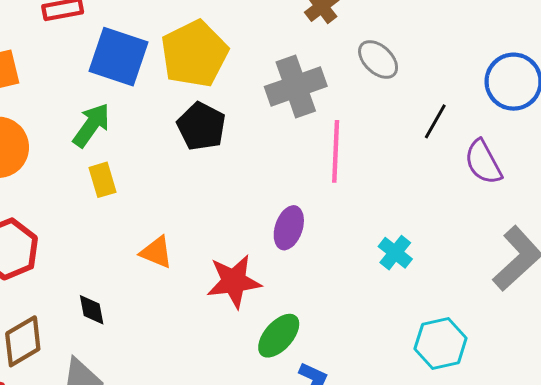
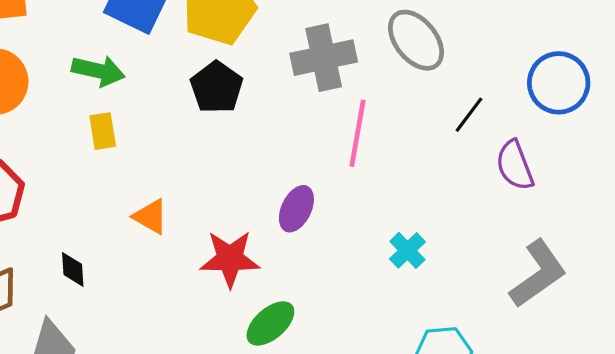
gray ellipse: (378, 59) -> (416, 40), size x1.4
green arrow: (91, 125) -> (98, 71), turned 60

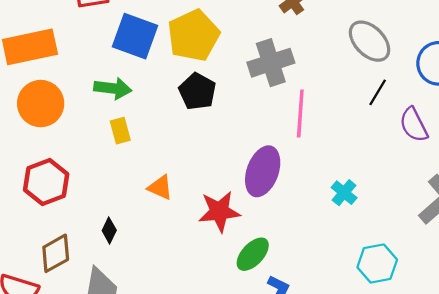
gray ellipse: (416, 40) -> (370, 41), moved
purple ellipse: (296, 209) -> (263, 171), size x1.5
black diamond: (73, 269) -> (109, 230), turned 35

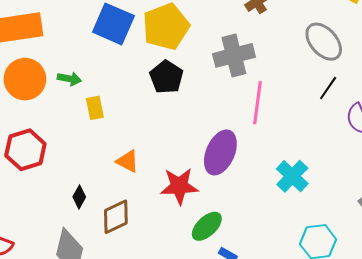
green arrow: (113, 88) -> (69, 79), moved, size x0.7
cyan cross: (344, 193) -> (292, 176), size x1.4
brown diamond: (56, 253) -> (116, 217), moved

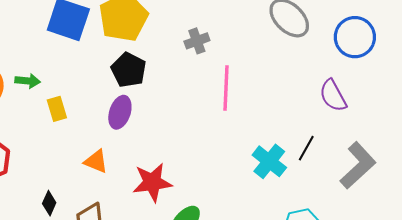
gray cross: (234, 55) -> (197, 41), size x0.6
black line: (328, 88) -> (306, 148), moved
purple ellipse: (220, 152) -> (120, 112), moved, size x0.7

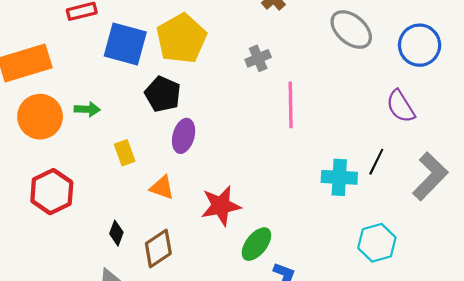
black pentagon: (129, 70) -> (163, 94), moved
yellow rectangle: (57, 109) -> (125, 153), moved
cyan cross: (269, 161) -> (339, 177), turned -32

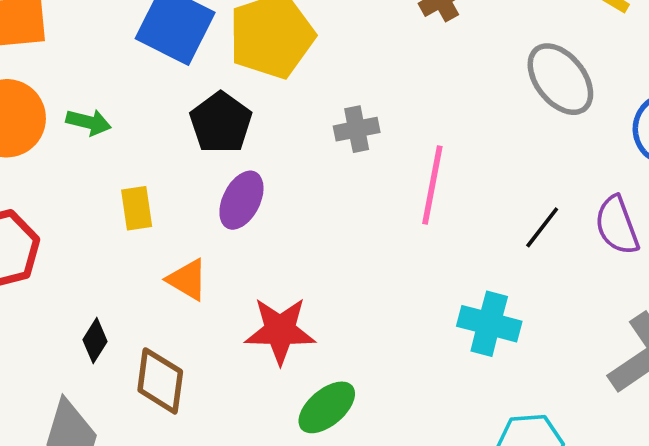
gray cross: (258, 58) -> (357, 129), moved
black line: (376, 162) -> (542, 227), moved
brown diamond: (158, 248) -> (160, 381), turned -60

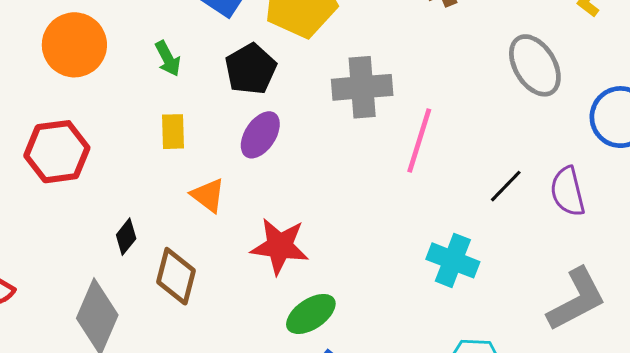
green arrow: (89, 122) -> (168, 59), moved, turned 42
gray cross: (357, 129) -> (362, 87), size x1.6

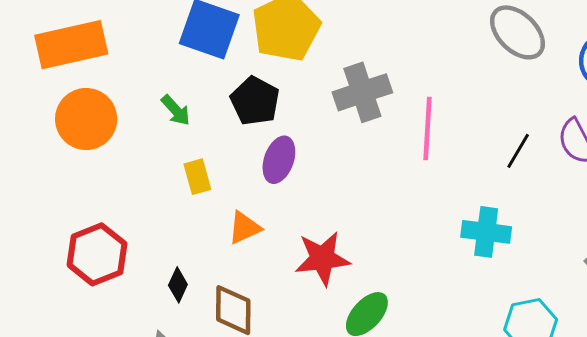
red hexagon: (57, 152) -> (97, 254), moved
orange triangle: (208, 195) -> (244, 228), turned -48

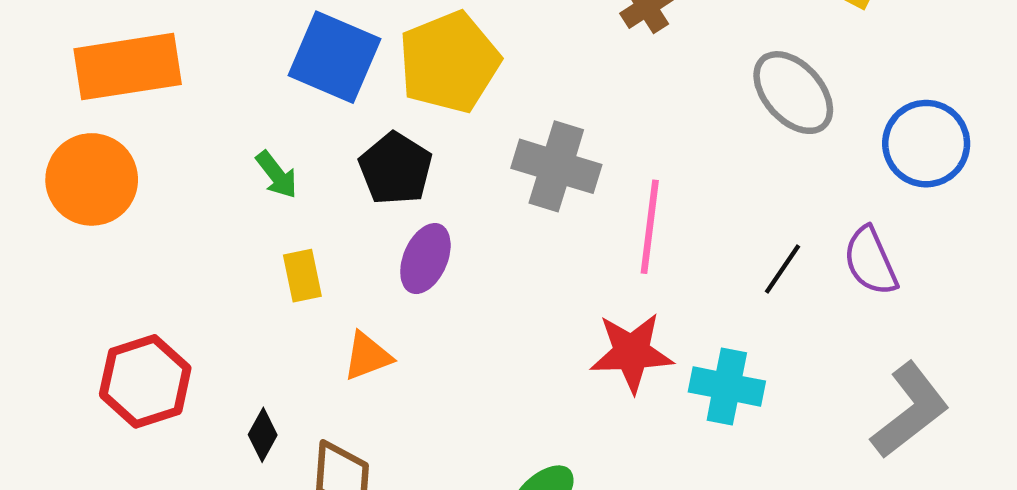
gray cross: (362, 92) -> (556, 166), turned 32
orange circle: (86, 119) -> (92, 179), moved
red star: (322, 258) -> (632, 353), moved

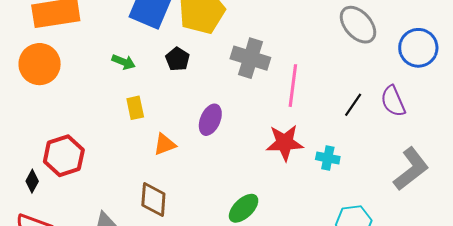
black pentagon: (396, 169) -> (177, 59), size x0.7
green arrow: (277, 175) -> (123, 62), turned -30
purple ellipse: (425, 259) -> (210, 120), moved
cyan cross: (727, 386) -> (328, 158), size x0.7
black diamond: (263, 435) -> (32, 181), moved

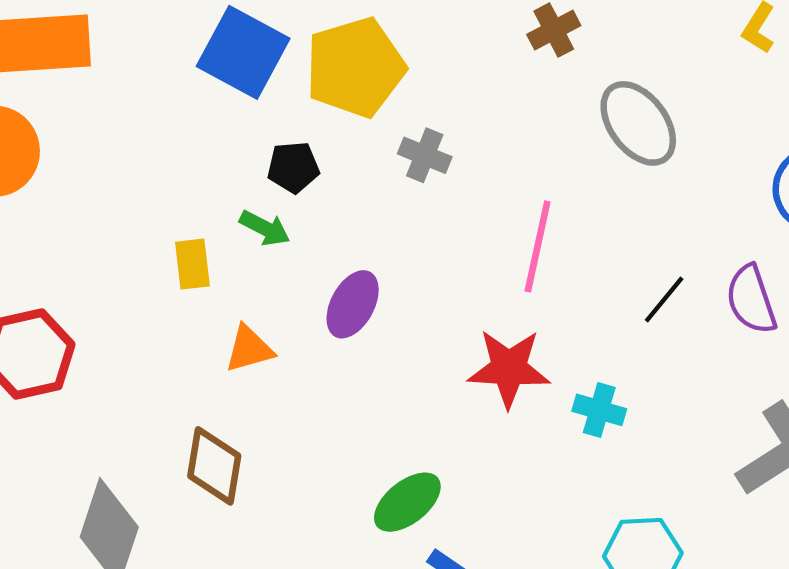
gray ellipse: (358, 25) -> (638, 123), moved
gray cross: (250, 58) -> (425, 155), moved, size x0.6
black pentagon: (177, 59) -> (293, 167), turned 30
green arrow: (123, 62) -> (265, 228), moved

